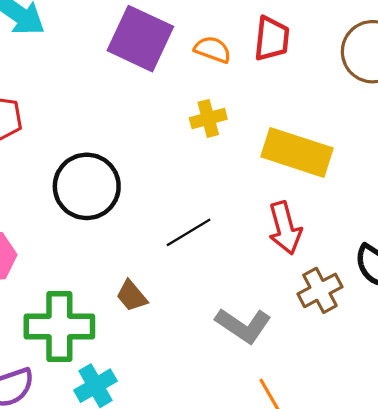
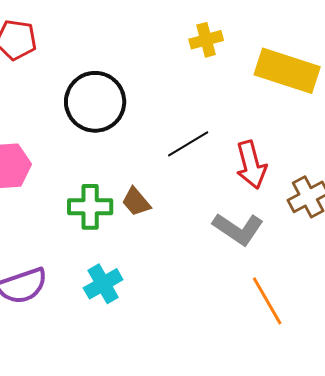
red arrow: (285, 228) -> (251, 165), moved
green cross: (59, 327) -> (90, 207), moved, size x0.7

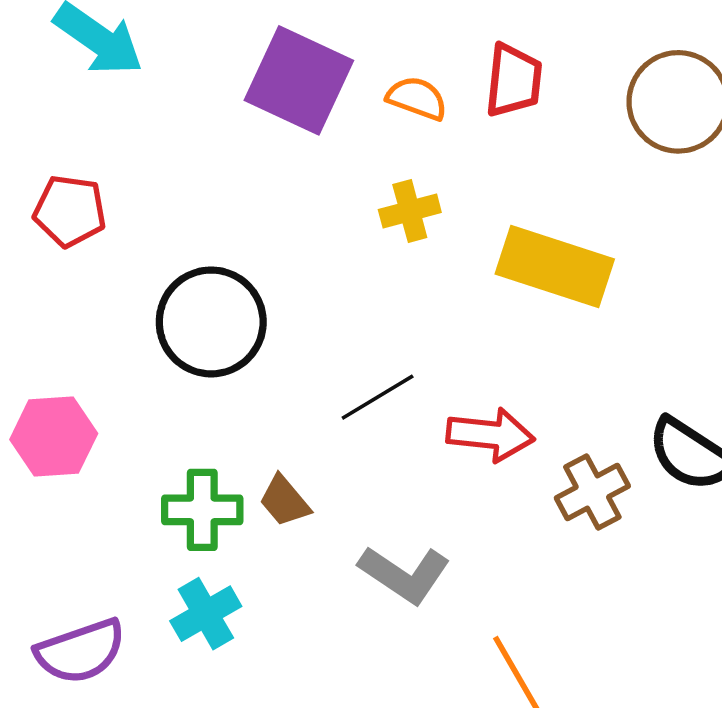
red arrow: (251, 165) -> (490, 435), turned -69
gray L-shape: (238, 229) -> (404, 574), moved
cyan cross: (103, 284) -> (206, 614), moved

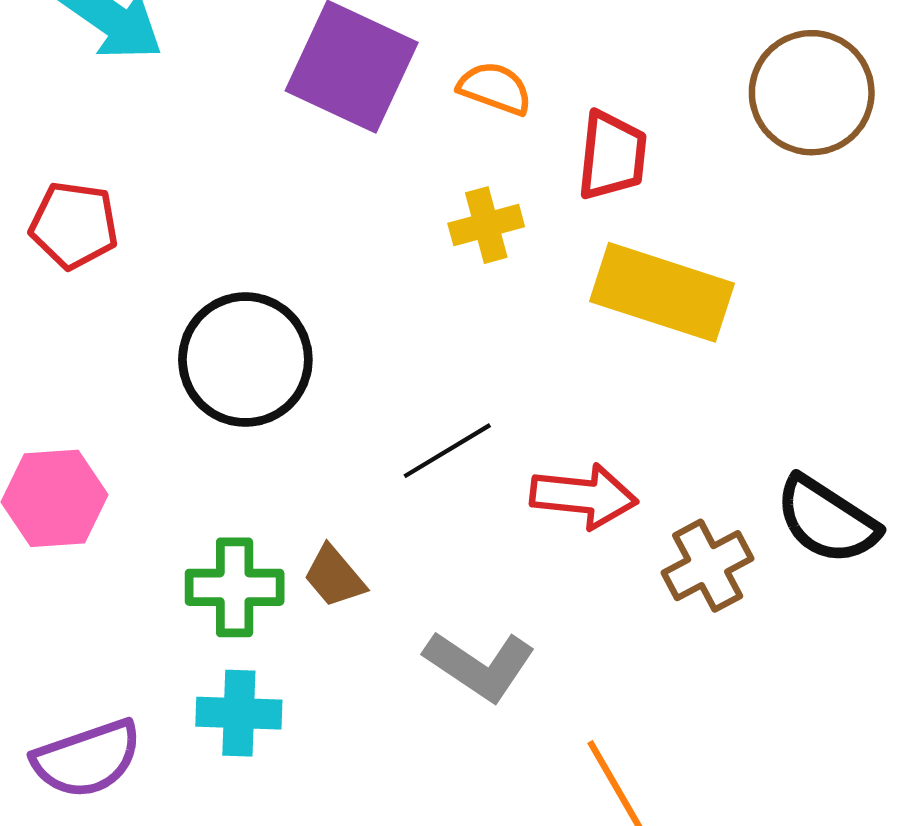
red trapezoid: (514, 80) -> (612, 156), moved
cyan cross: (206, 614) -> (239, 713), turned 32

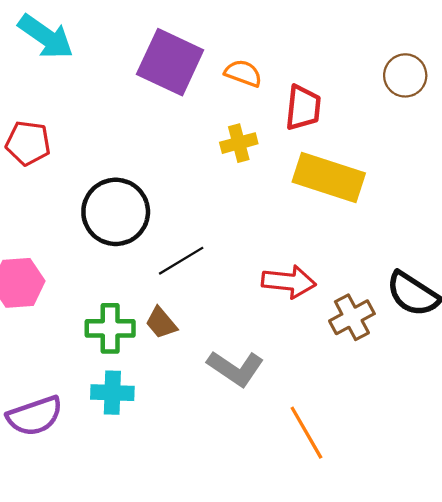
brown circle: (812, 93) -> (405, 75), size x0.7
black line: (447, 451) -> (181, 261), moved

